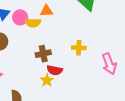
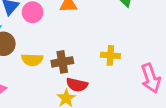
yellow semicircle: (33, 23) -> (32, 60), moved

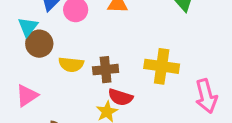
yellow cross: (110, 55) -> (162, 66), size x1.5

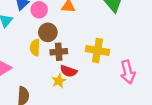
brown circle: (39, 44) -> (48, 32), moved
yellow semicircle: (71, 64) -> (35, 48), turned 84

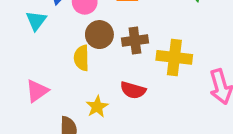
brown cross: (59, 52) -> (135, 40), moved
yellow star: (59, 81) -> (97, 107), moved

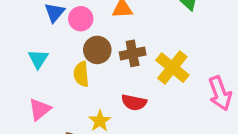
cyan triangle: (36, 21) -> (38, 59), moved
yellow cross: (174, 57) -> (172, 68), turned 36

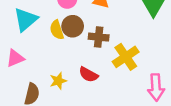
cyan triangle: (38, 59) -> (26, 19), size x1.5
yellow semicircle: (81, 74) -> (57, 30), moved, turned -30

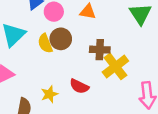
brown cross: (99, 37) -> (100, 50), moved

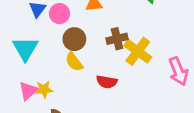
yellow semicircle: (45, 43) -> (74, 62), moved
yellow star: (49, 94) -> (44, 89), moved, turned 30

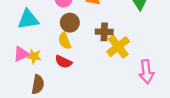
cyan triangle: (25, 49) -> (28, 19), turned 35
red semicircle: (107, 82) -> (63, 62), moved

